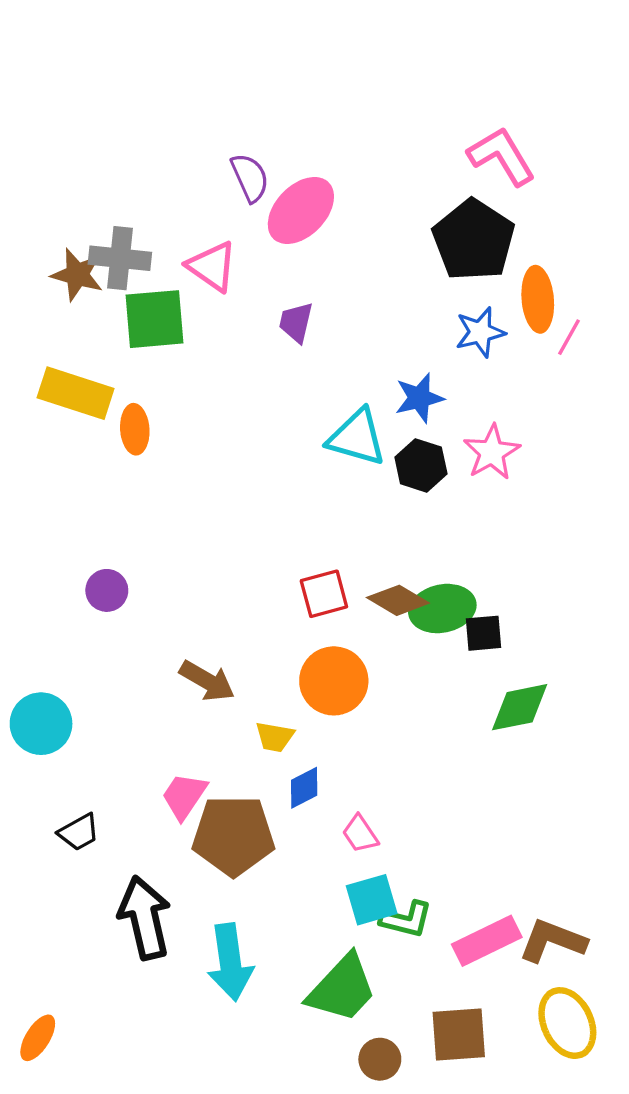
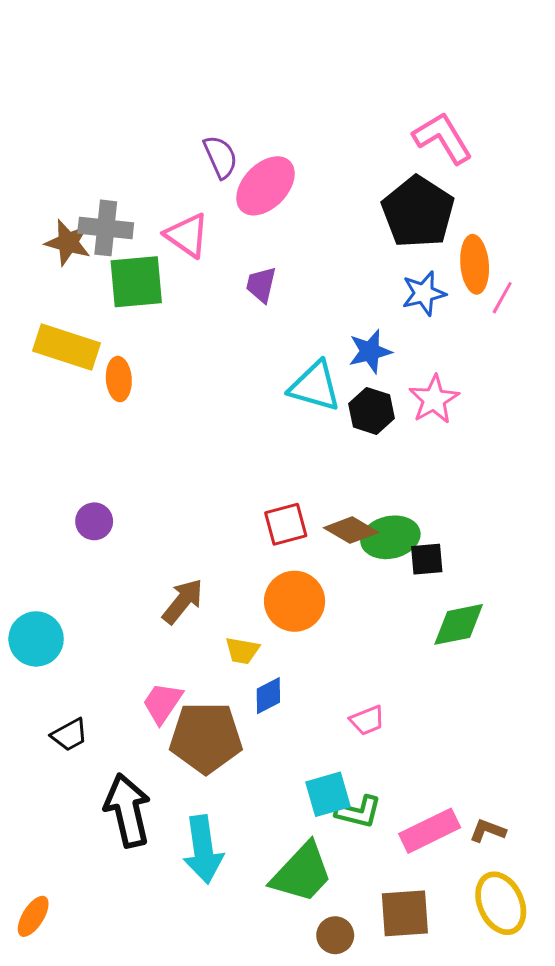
brown arrow: (207, 681) -> (183, 601), turned -81
pink trapezoid: (360, 834) -> (367, 720), moved, turned -78
brown L-shape: (553, 941) -> (488, 831), size x0.6

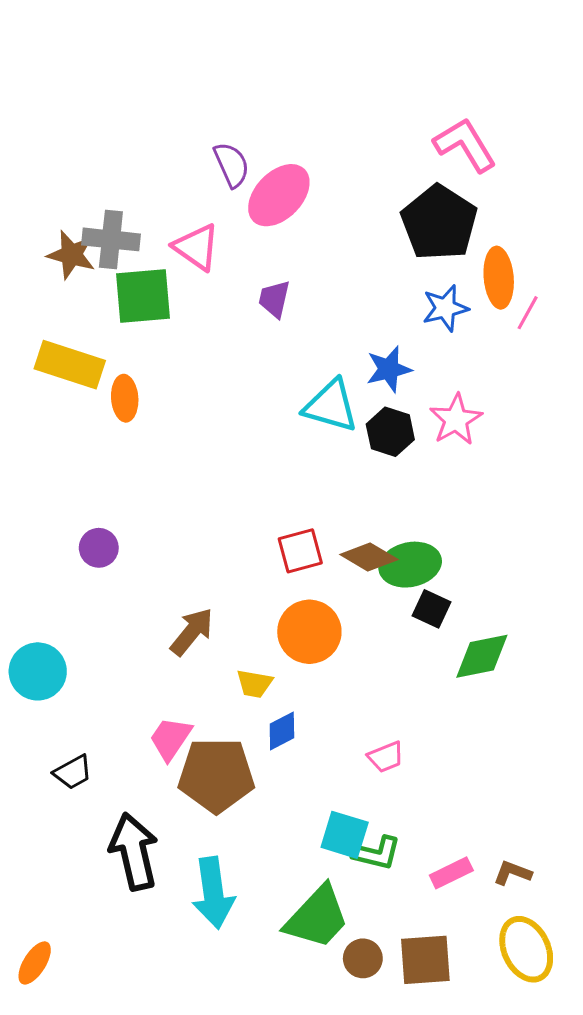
black square: (427, 559) -> (432, 609), moved, turned 30
cyan square: (328, 794) -> (345, 835), turned 33
pink rectangle: (430, 831) -> (451, 873), size x0.7
brown circle: (335, 935) -> (363, 958), moved

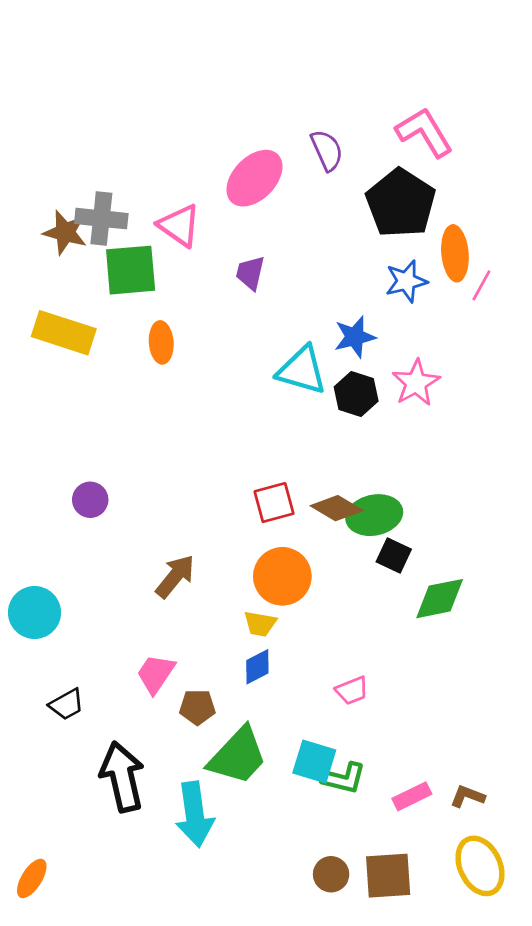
purple semicircle: (232, 165) -> (327, 150), moved
orange ellipse: (125, 398) -> (161, 342), moved
yellow trapezoid: (254, 684) -> (260, 624), moved
brown pentagon: (216, 775) -> (197, 707), size x0.5
green trapezoid: (317, 917) -> (238, 756), moved

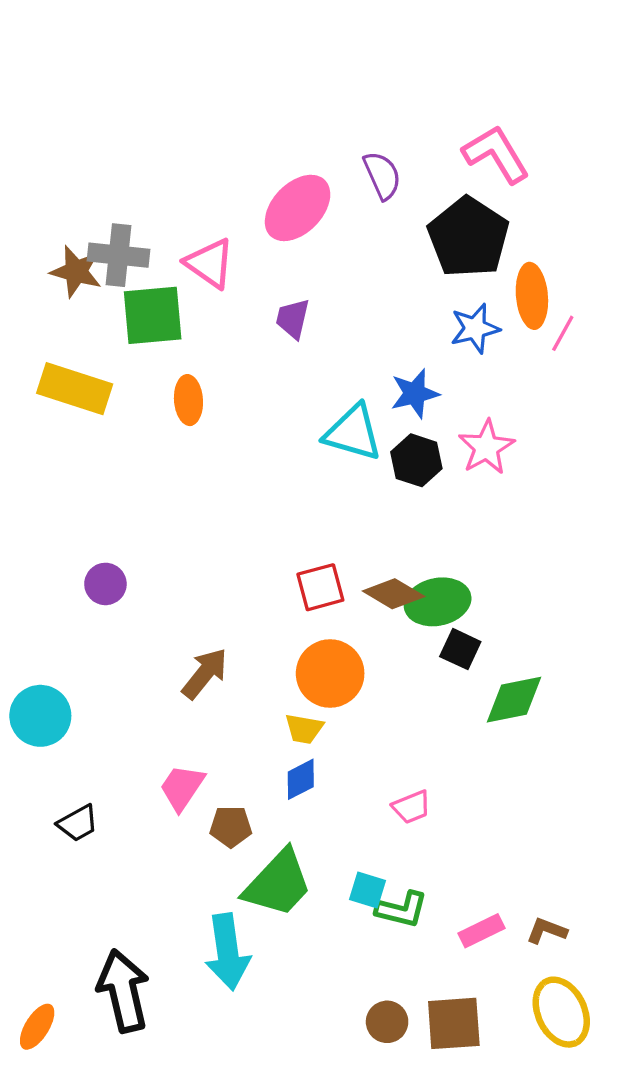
cyan square: (314, 761) -> (368, 890), size x0.7
black arrow: (122, 777) -> (123, 991), moved

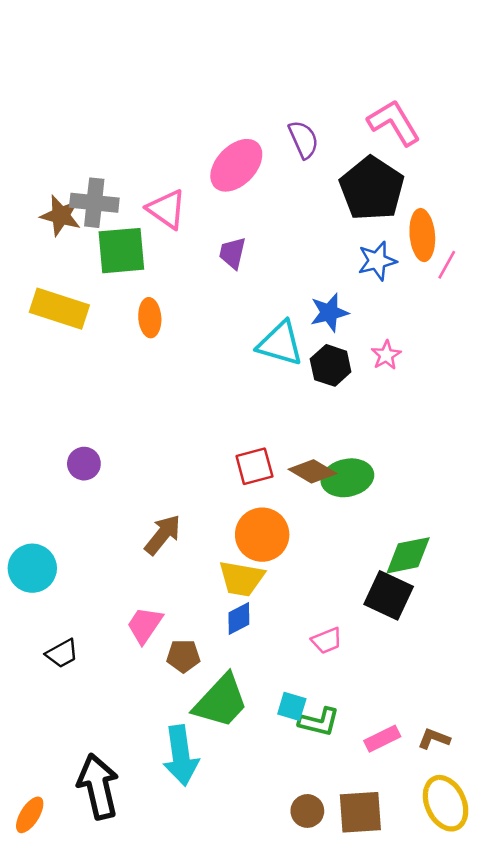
pink star: (486, 447) -> (386, 355), size x0.7
black square: (460, 649) -> (389, 595), moved, size x1.5
yellow trapezoid: (304, 729) -> (241, 579), size x1.5

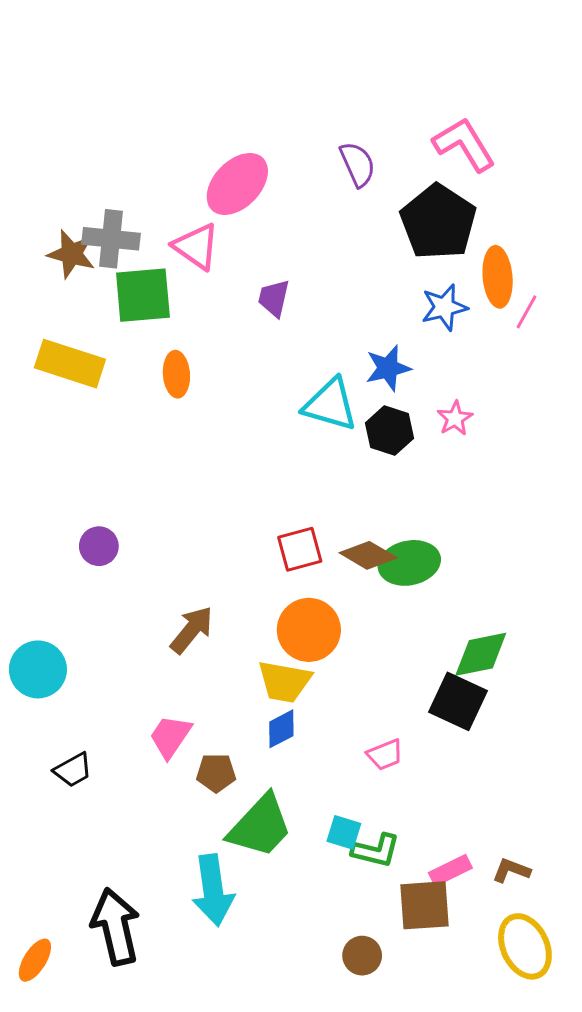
pink ellipse: (236, 165) -> (237, 184), moved
brown square: (360, 812) -> (425, 905), moved

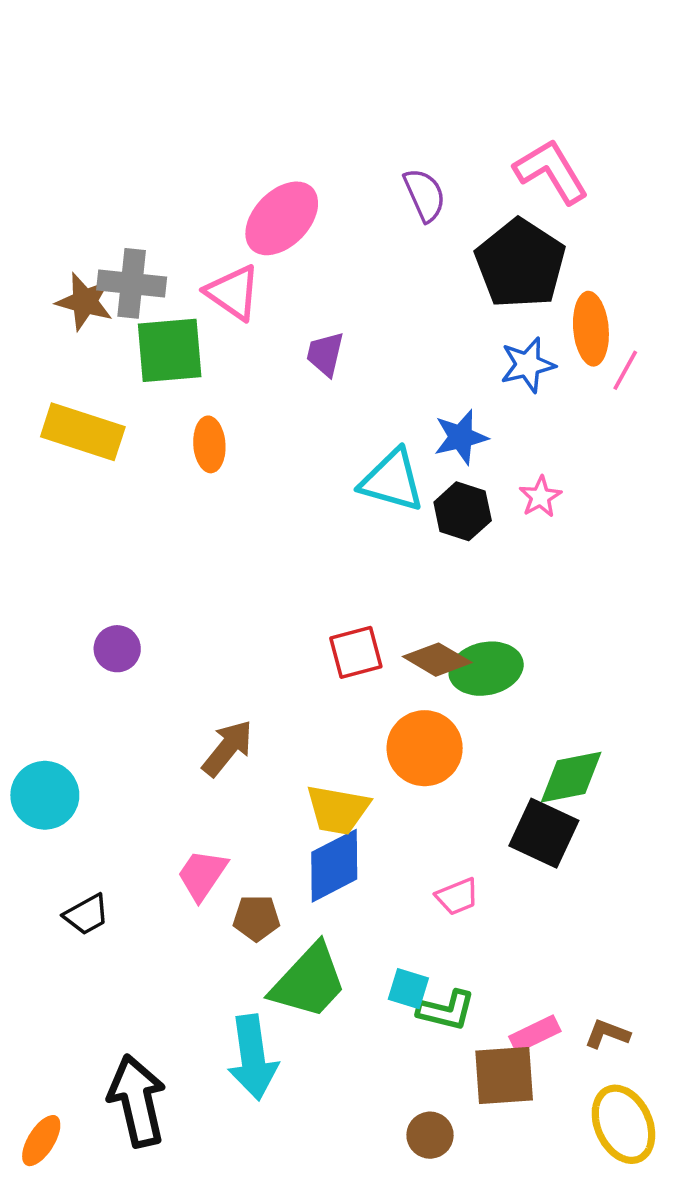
orange circle: (309, 630) -> (425, 748), moved
blue diamond: (281, 729) -> (334, 866), size x1.6

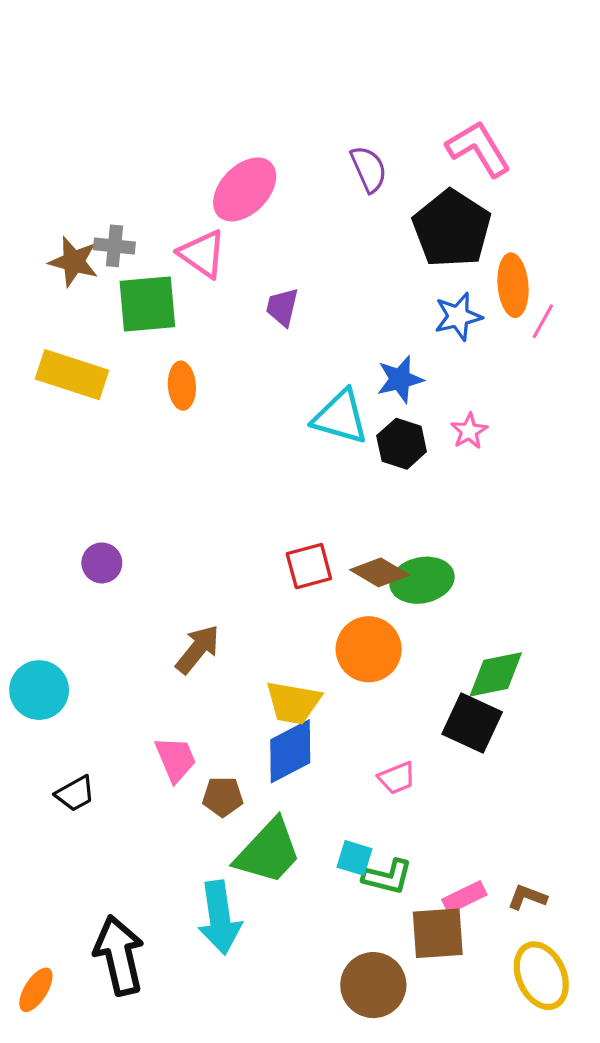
gray cross: (132, 283) -> (114, 246), size x0.7
pink trapezoid: (202, 875) -> (176, 759), turned 123
brown circle: (430, 1135) -> (373, 985), size x1.6

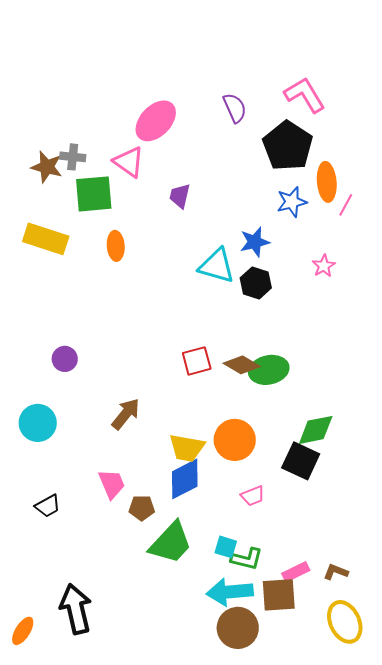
pink star: (469, 431) -> (324, 266), moved
orange circle: (369, 649) -> (235, 440), moved
cyan circle: (39, 690) -> (38, 423), moved
cyan arrow: (220, 918) -> (230, 592), moved, turned 93

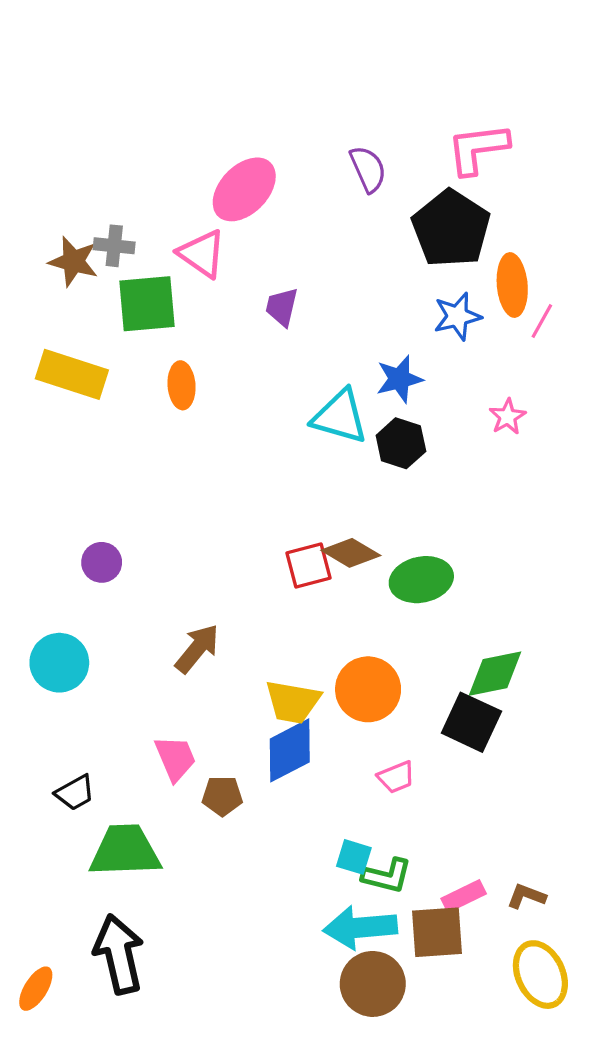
pink L-shape: (305, 95) -> (478, 149), turned -66
brown diamond: (242, 365) -> (351, 553), moved
green trapezoid: (171, 543) -> (125, 851), moved, turned -135

